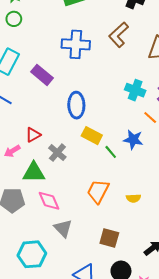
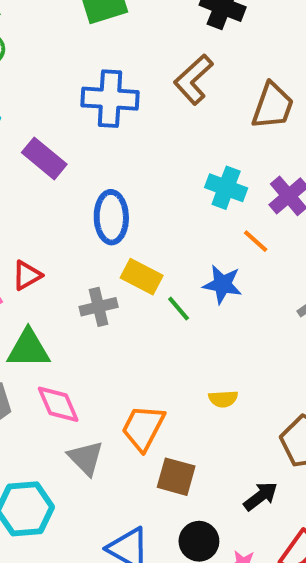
gray cross: (57, 153) -> (99, 307), moved, turned 36
orange trapezoid: (98, 191) -> (143, 428), moved

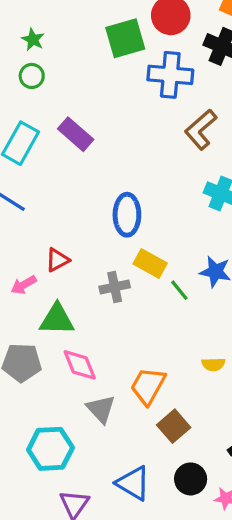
brown L-shape: (193, 79) -> (201, 130), moved
blue cross: (110, 99) -> (170, 75), moved
purple rectangle: (44, 158) -> (76, 134), moved
brown square: (176, 477) -> (174, 426), turned 32

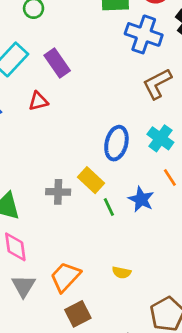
blue ellipse: (127, 215) -> (116, 143), moved
red triangle: (57, 260) -> (38, 101), moved

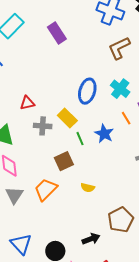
purple rectangle: (57, 63) -> (57, 33), moved
red triangle: (38, 101) -> (27, 103), moved
brown square: (78, 314) -> (64, 161), moved

